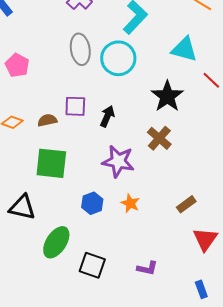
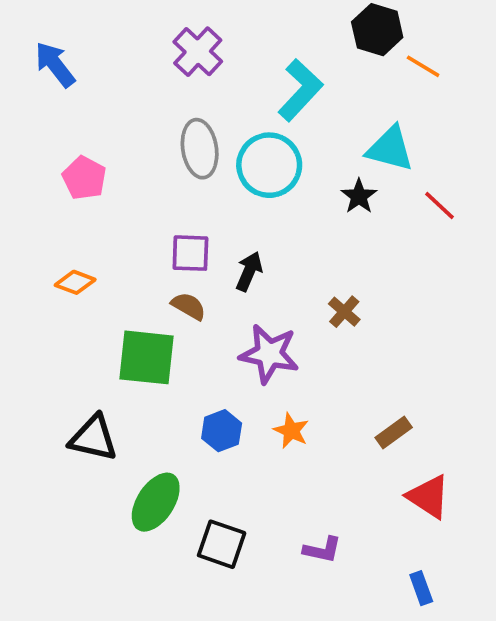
black star: (167, 96) -> (359, 196), moved, size x0.6
brown semicircle: (47, 120) -> (189, 306), moved, turned 42
brown cross: (159, 138) -> (344, 312), size x0.7
red triangle: (205, 239) -> (429, 497), turned -32

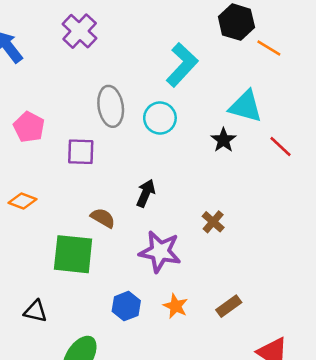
purple cross: (198, 52) -> (80, 31), moved
cyan circle: (269, 165) -> (160, 118), size x0.7
purple square: (190, 253) -> (81, 152), moved
brown rectangle: (394, 433) -> (229, 306), moved
black triangle: (93, 438) -> (35, 311), size x0.7

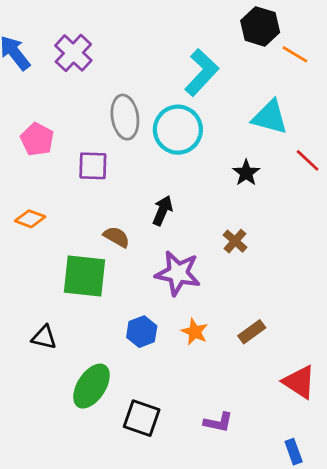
purple cross: (80, 31) -> (73, 53), moved
cyan circle: (160, 118) -> (178, 130), size x1.4
black star: (223, 140) -> (246, 173), moved

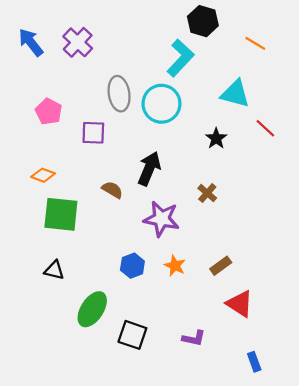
black hexagon: (260, 26) -> (203, 21), moved
black arrow: (163, 210) -> (149, 169), size x1.4
green square: (84, 276) -> (61, 214), moved
red triangle: (299, 382) -> (240, 304), moved

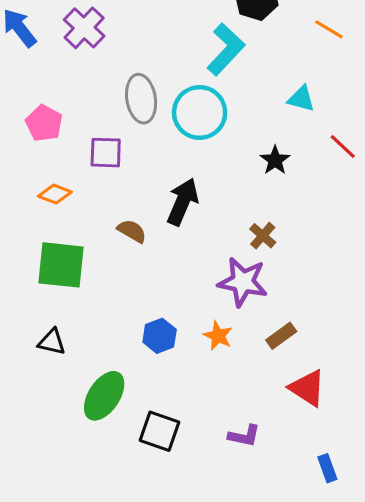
cyan triangle: (235, 94) -> (301, 99), size x0.7
orange diamond: (43, 175) -> (55, 194), moved
purple star: (161, 219) -> (243, 282), moved

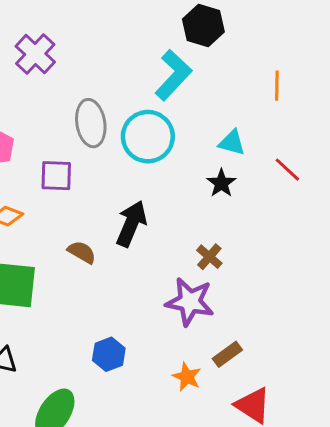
orange line: (329, 29) -> (277, 86), moved, turned 60
cyan triangle: (301, 99) -> (232, 143), moved
orange star: (218, 336) -> (187, 377), moved

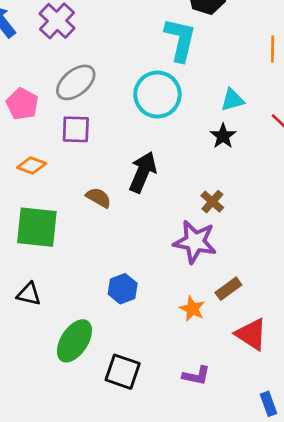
cyan L-shape: (173, 75) -> (180, 40), turned -30
gray ellipse: (91, 123) -> (76, 82), moved, turned 60
cyan triangle: (232, 143) -> (232, 100), turned -30

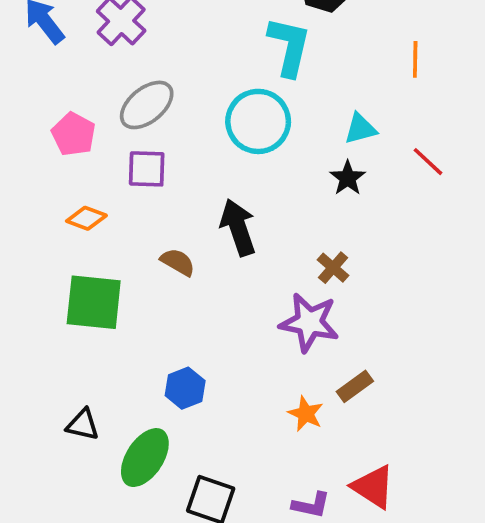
black arrow: (143, 172) -> (238, 227), turned -42
blue hexagon: (123, 289) -> (185, 388), moved
black triangle: (29, 294) -> (83, 425), moved
red triangle: (251, 334) -> (373, 487), moved

